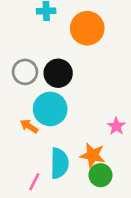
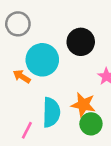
black circle: (58, 73) -> (81, 42), moved

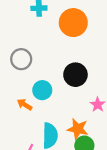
cyan circle: (42, 60) -> (42, 90), size x0.7

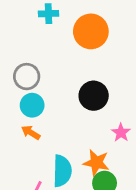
cyan circle: (42, 90) -> (32, 105), moved

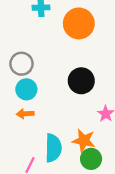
orange arrow: (31, 133) -> (25, 114), turned -35

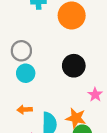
orange arrow: (25, 114) -> (25, 110), moved

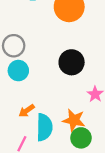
orange arrow: (25, 110) -> (27, 111), moved, turned -32

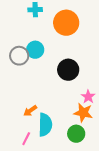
cyan circle: (18, 71) -> (35, 50), moved
orange star: (74, 120) -> (83, 113), moved

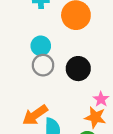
gray circle: (19, 56) -> (43, 65), moved
orange arrow: (30, 111) -> (35, 115), size x1.6

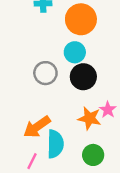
cyan circle: (41, 46) -> (75, 52), moved
orange star: (95, 117) -> (89, 118), moved

